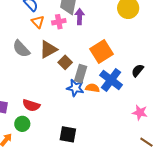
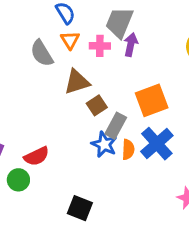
gray semicircle: (21, 49) -> (42, 53), moved
orange semicircle: (92, 88) -> (128, 150), turned 72
red semicircle: (31, 105) -> (37, 156), turned -54

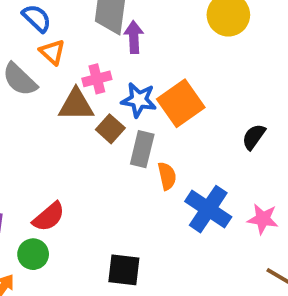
pink cross: (100, 46) -> (97, 79), moved
brown triangle: (77, 82) -> (76, 105), turned 32
blue star: (104, 144) -> (139, 100), moved
blue cross: (157, 144) -> (208, 209), moved

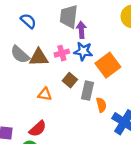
orange triangle: (52, 52) -> (45, 94), moved, turned -32
blue star: (139, 100) -> (83, 51), moved
brown triangle: (76, 105) -> (39, 57), moved

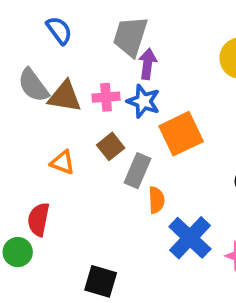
red semicircle: (38, 129) -> (38, 219), turned 132

